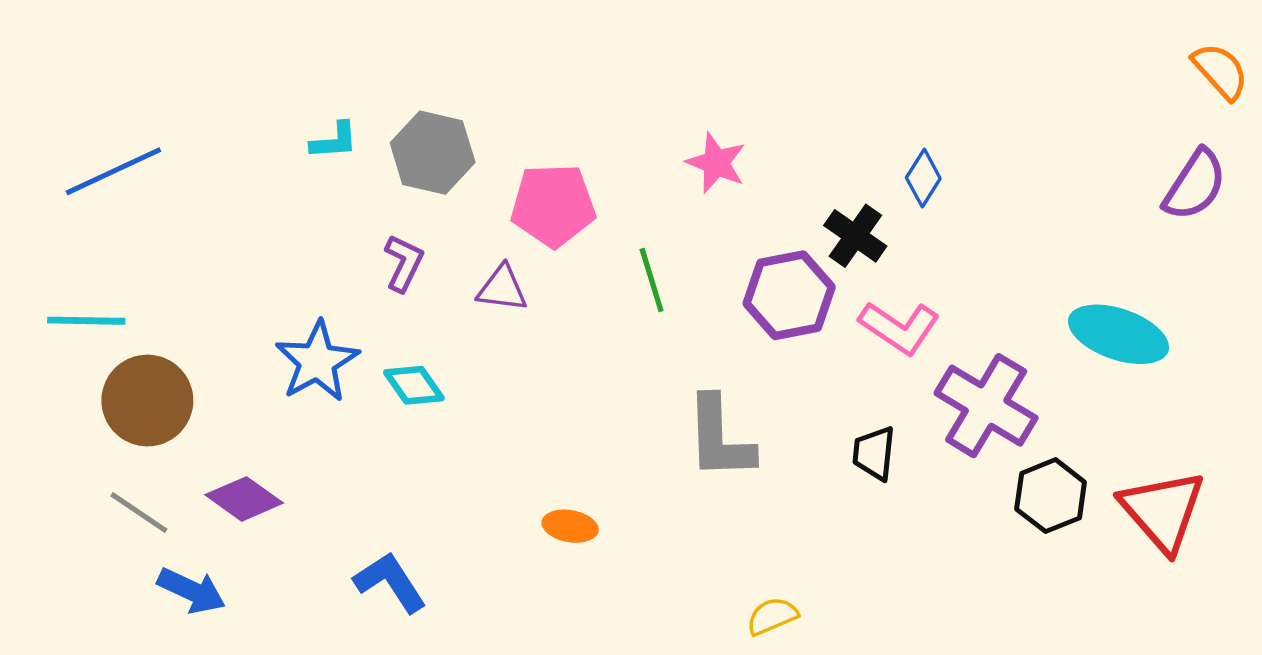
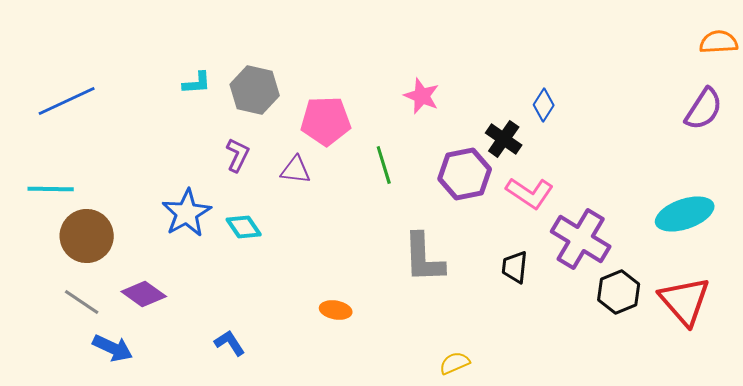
orange semicircle: (1220, 71) -> (719, 42), turned -51
cyan ellipse: (1119, 334) -> (685, 214), moved, turned -38
blue L-shape: (390, 582) -> (230, 343), size x0.7

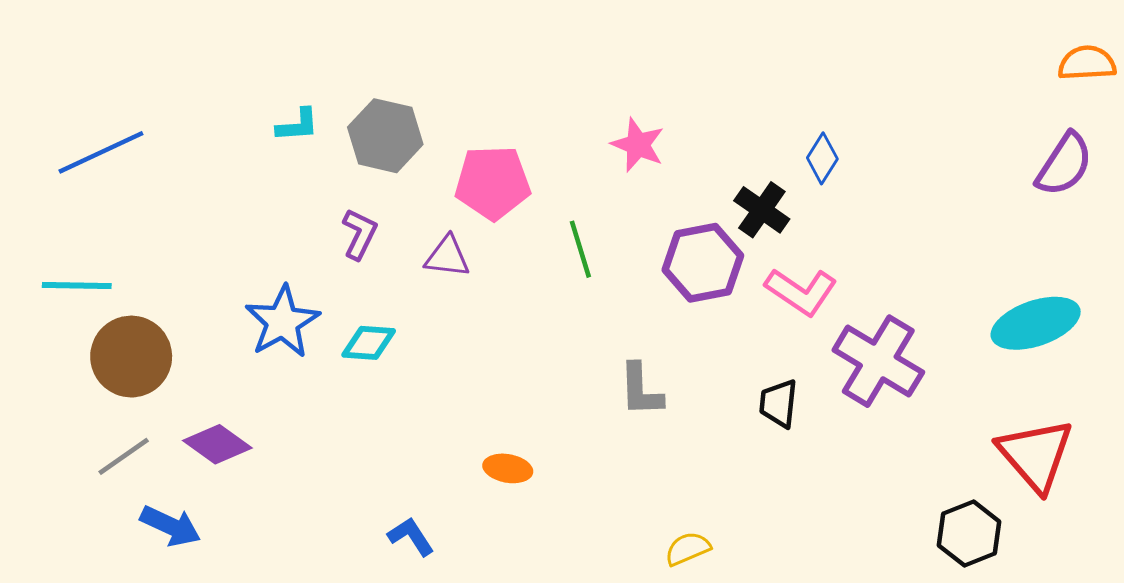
cyan diamond: (244, 227) -> (369, 343), turned -51
gray L-shape: (424, 258) -> (641, 390), size x0.7
black hexagon: (619, 292) -> (969, 533), moved
gray line: (82, 302) -> (124, 456), turned -69
blue L-shape: (230, 343) -> (411, 537), moved

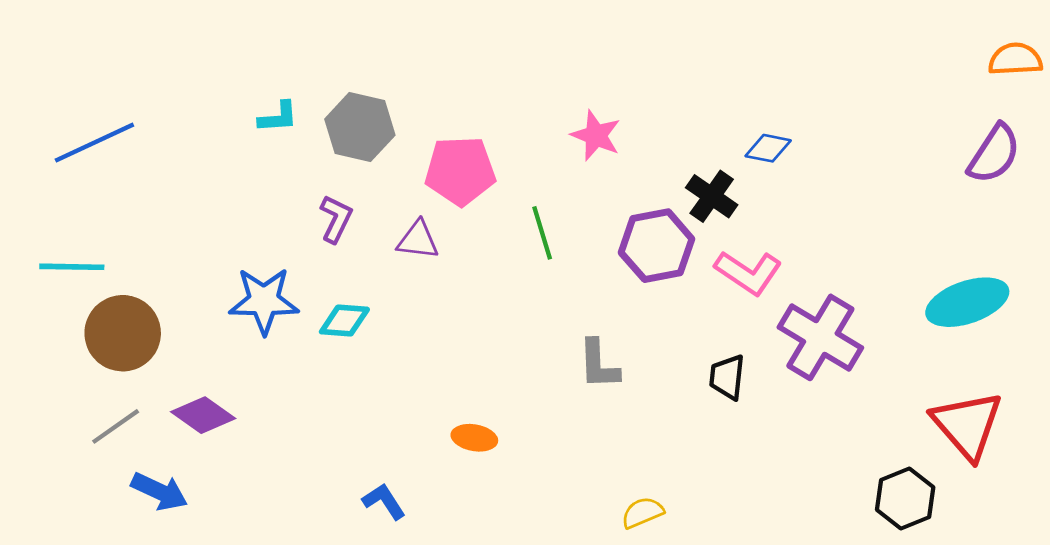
blue diamond: (822, 158) -> (768, 148), turned 69
blue star: (282, 322) -> (264, 301), turned 30

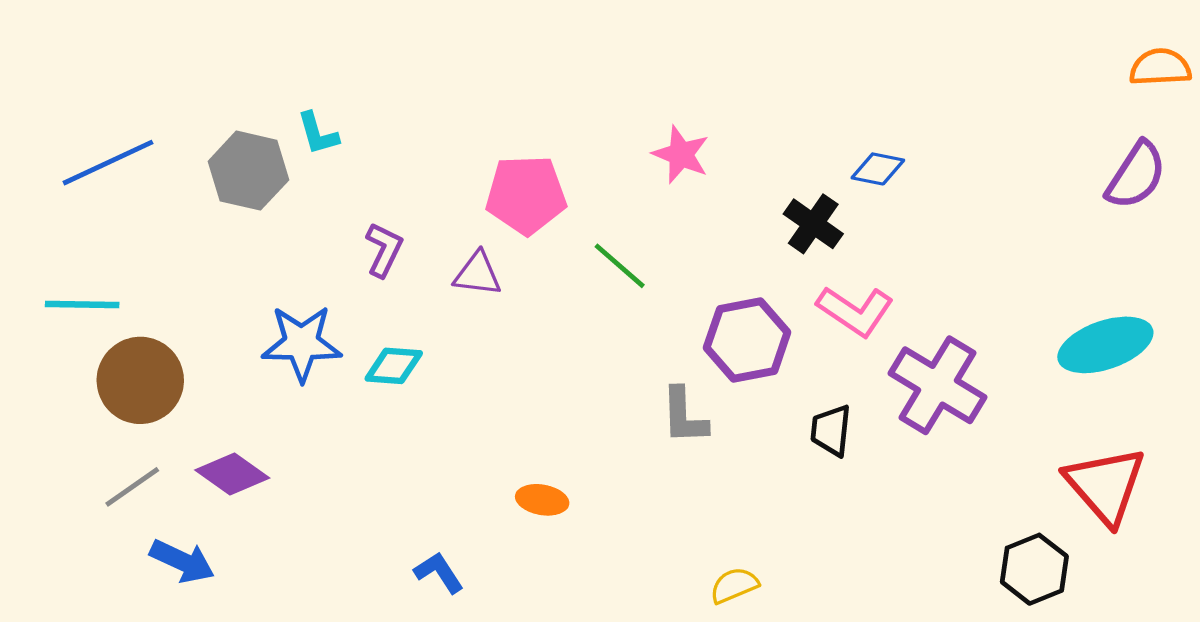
cyan L-shape: (278, 117) -> (318, 133), turned 78
gray hexagon: (360, 127) -> (248, 171), moved
green line: (542, 233) -> (620, 266), turned -32
purple hexagon: (657, 246) -> (747, 340), moved

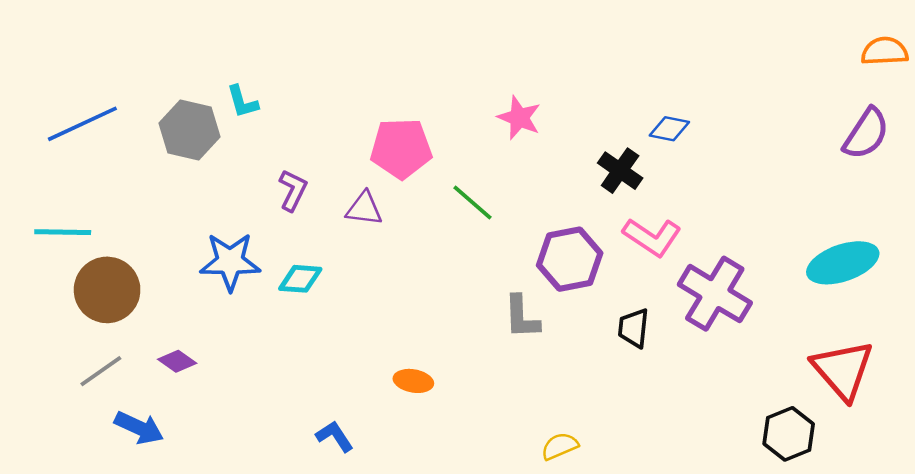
purple diamond: (232, 474) -> (177, 361), size x0.7

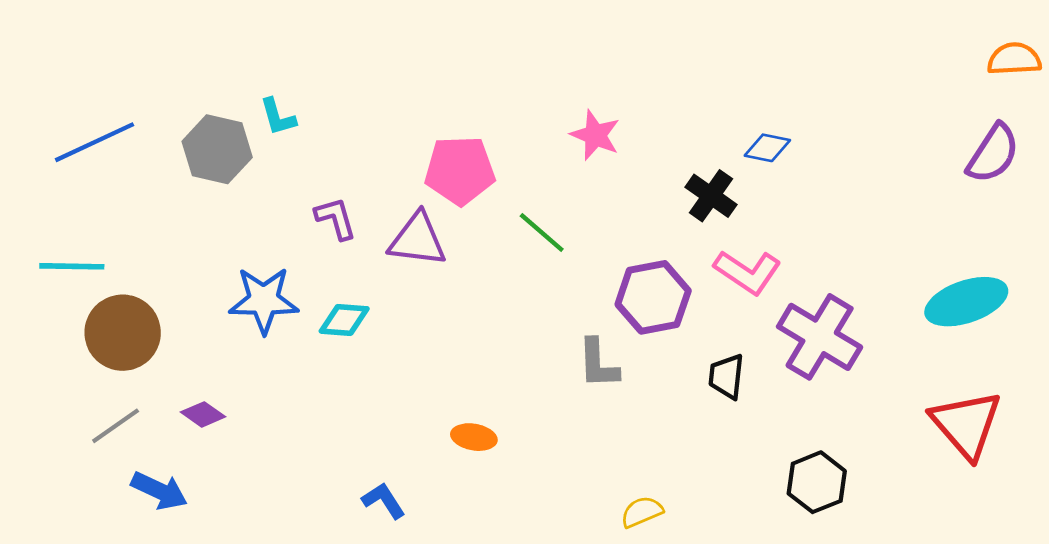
purple L-shape: (293, 190) -> (336, 218), turned -42
purple triangle: (364, 209) -> (417, 240), size x1.4
black hexagon: (789, 434) -> (817, 482), moved

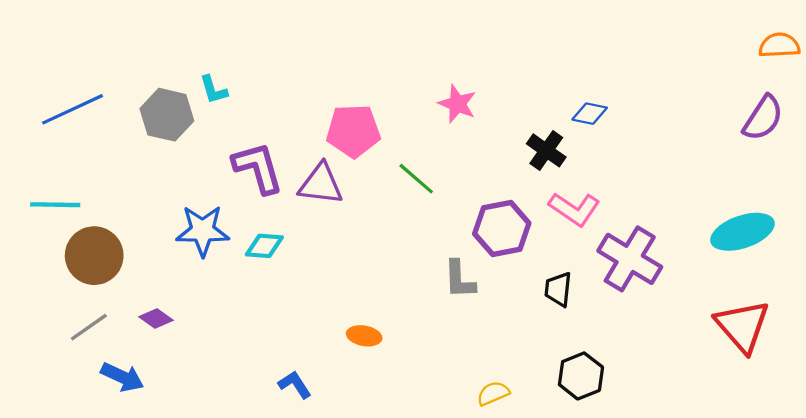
purple L-shape: (336, 218) -> (258, 168), size x1.6
black hexagon: (817, 482) -> (581, 376), moved

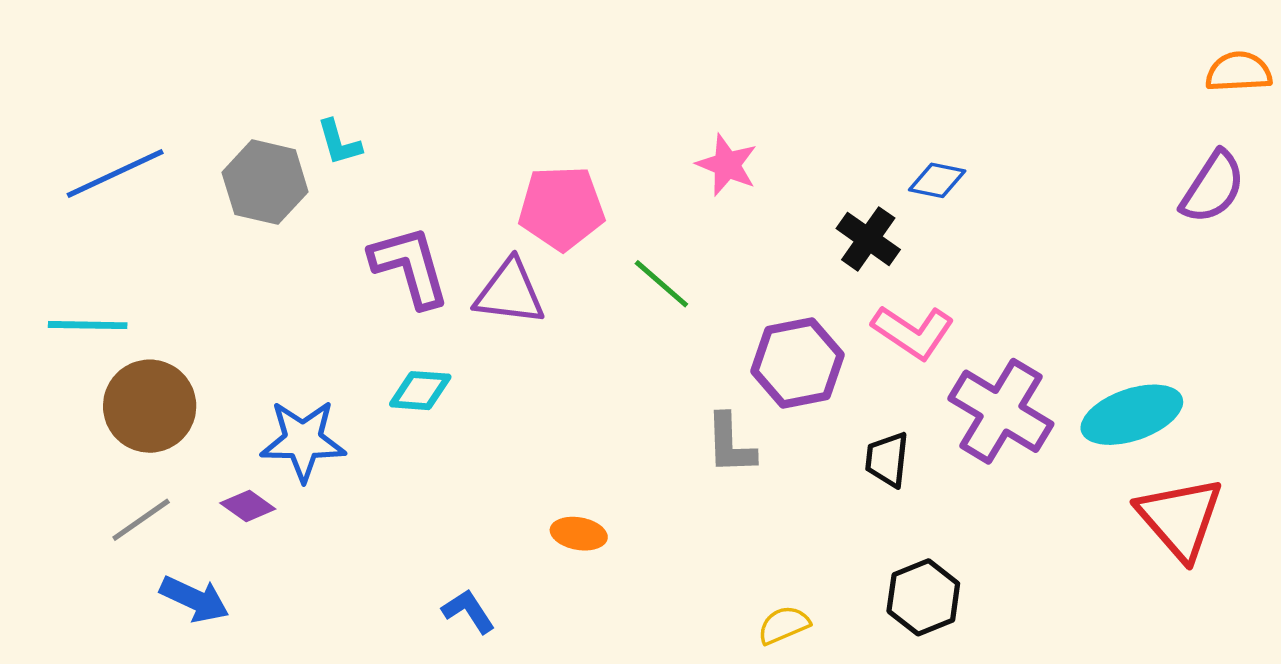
blue star: (203, 231) -> (303, 441), moved
cyan ellipse: (742, 232) -> (1132, 415), moved

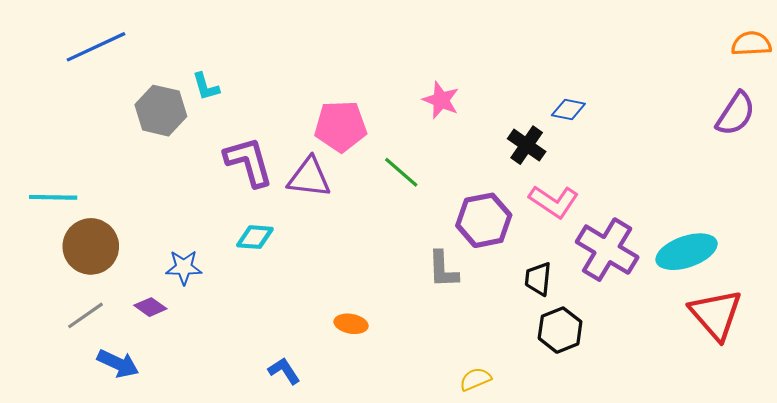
blue line: (115, 173) -> (96, 47), moved
blue star: (303, 441) -> (184, 267), size x0.7
black hexagon: (923, 597) -> (560, 330), moved

